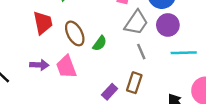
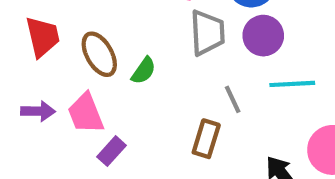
gray trapezoid: (136, 23) -> (207, 33), turned -36
gray line: (141, 52) -> (233, 99), moved
purple rectangle: (110, 92) -> (111, 151), moved

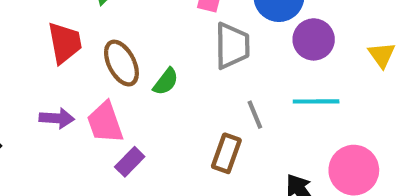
purple circle: (263, 36) -> (314, 39), moved

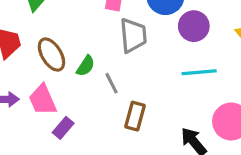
gray line: (255, 115) -> (112, 83), moved

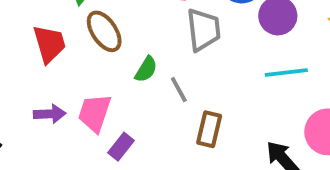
brown ellipse: (51, 55) -> (104, 31), moved
pink trapezoid: (43, 100) -> (95, 113), turned 44

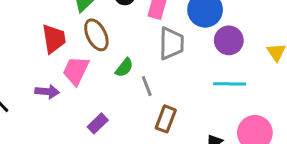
pink trapezoid: (95, 113) -> (76, 71), moved

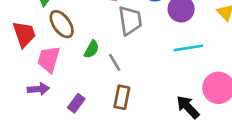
purple arrow: (47, 92) -> (38, 89), moved
brown rectangle: (166, 119) -> (122, 97), moved

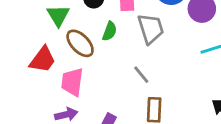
red trapezoid: (24, 34) -> (43, 60), turned 64
green semicircle: (92, 49) -> (110, 31), moved

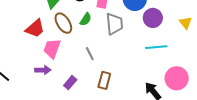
gray line: (141, 75) -> (90, 54), moved

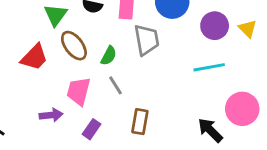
purple circle: (153, 18) -> (215, 26), moved
green semicircle: (86, 19) -> (109, 56), moved
pink trapezoid: (52, 49) -> (79, 91), moved

